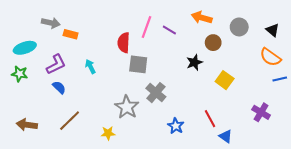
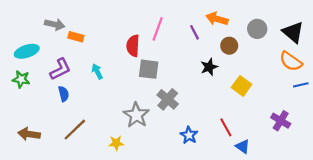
purple line: (169, 30) -> (195, 32), moved, turned 32
black triangle: (272, 30) -> (293, 32), size x1.5
blue semicircle: (59, 87) -> (64, 94), turned 32

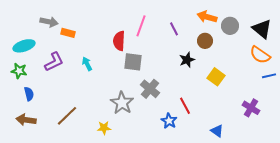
orange arrow: (217, 19) -> (207, 17), moved
blue semicircle: (64, 94) -> (29, 94), moved
red line: (226, 127) -> (185, 106), moved

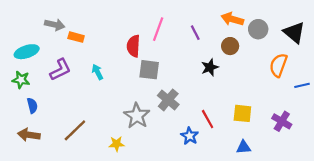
orange semicircle: (260, 55) -> (278, 65), moved, turned 75
yellow square: (216, 77) -> (242, 113), moved, turned -30
blue triangle: (217, 131) -> (244, 147), turned -40

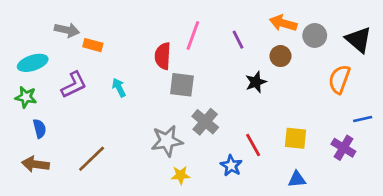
blue line: (302, 85) -> (363, 119), moved
gray star: (137, 116) -> (167, 141), turned 30
yellow star: (117, 144) -> (181, 175), moved

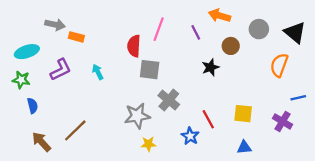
orange arrow: (283, 23) -> (219, 16), moved
brown arrow: (35, 164) -> (41, 142), moved, turned 40

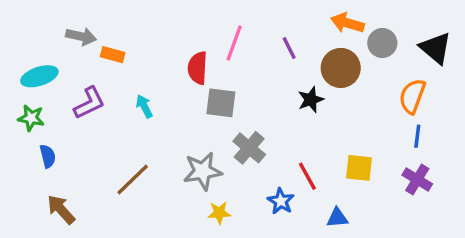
orange arrow: (219, 16) -> (347, 23), moved
brown circle: (231, 46) -> (341, 68), size x1.5
blue line: (298, 98) -> (417, 136), moved, turned -70
brown line: (75, 130) -> (133, 179), moved
blue triangle: (244, 147) -> (337, 218), moved

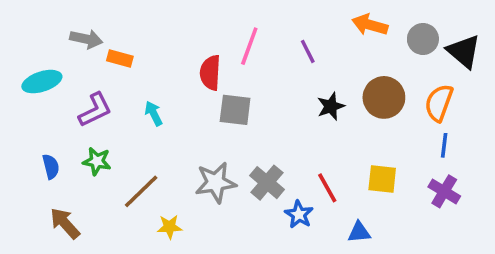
gray circle: (382, 43) -> (423, 39), moved
brown circle: (341, 68) -> (384, 97), moved
green star: (31, 118) -> (97, 161), moved
gray cross: (249, 148) -> (267, 183), moved
yellow star: (219, 213) -> (170, 227), moved

